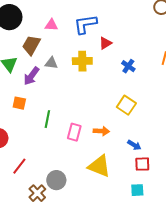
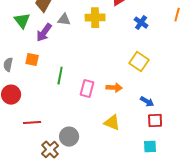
red line: (19, 166) -> (32, 123), turned 48
yellow triangle: (99, 166) -> (112, 123), size x0.7

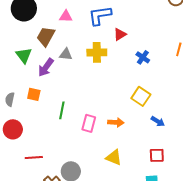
blue arrow: (147, 102) -> (158, 121), moved

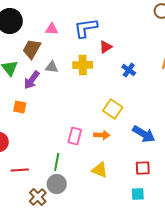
yellow square: (141, 96) -> (113, 109), moved
green line: (62, 110) -> (57, 162), moved
blue arrow: (158, 121) -> (144, 134), size x1.6

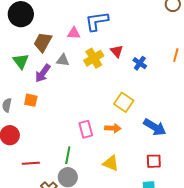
pink triangle: (52, 29) -> (74, 33), moved
red triangle: (106, 47) -> (117, 51), moved, turned -40
yellow cross: (83, 65) -> (94, 58), turned -30
pink rectangle: (75, 136) -> (86, 129), turned -30

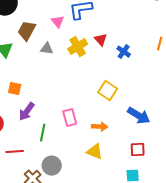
pink triangle: (74, 33) -> (58, 22), turned 48
purple arrow: (43, 73) -> (27, 112), moved
orange arrow: (113, 128) -> (100, 127), moved
green line: (68, 155) -> (43, 133), moved

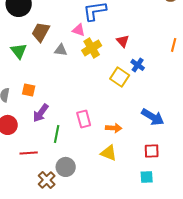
pink triangle: (58, 22) -> (79, 30), moved, turned -32
red triangle: (101, 40) -> (123, 41), moved
blue cross: (124, 52) -> (138, 65), moved
yellow square: (108, 91) -> (120, 77), moved

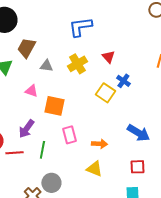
pink triangle: (79, 30) -> (31, 91), moved
orange square: (29, 90) -> (54, 106), moved, size x1.5
red line: (29, 153) -> (14, 153), moved

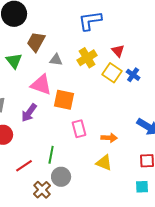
pink triangle: (31, 91) -> (41, 85), size x1.6
yellow square: (105, 93) -> (112, 73), moved
purple arrow: (26, 129) -> (29, 113), moved
green line: (42, 150) -> (51, 155), moved
red line: (14, 153) -> (24, 166), moved, turned -30

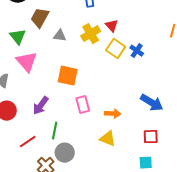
red triangle: (118, 51) -> (112, 26), moved
pink triangle: (41, 85) -> (27, 62), moved, turned 30
purple arrow: (29, 113) -> (41, 106), moved

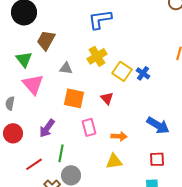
red triangle: (112, 26) -> (107, 98), moved
gray triangle: (60, 36) -> (66, 68), moved
yellow triangle: (108, 139) -> (114, 161), turned -30

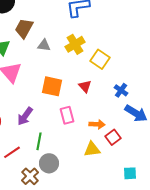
gray triangle: (66, 68) -> (44, 45), moved
blue cross: (143, 73) -> (121, 90), moved
red square: (157, 159) -> (113, 137), moved, turned -35

